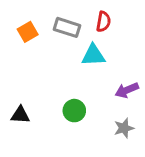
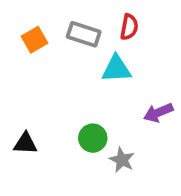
gray star: (124, 128) -> (122, 160), moved, turned -30

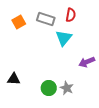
cyan triangle: (116, 69) -> (64, 38), turned -48
green circle: (93, 138) -> (49, 88), moved

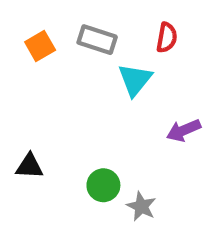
red semicircle: (71, 15) -> (167, 38), moved
gray star: (67, 88) -> (141, 206), moved

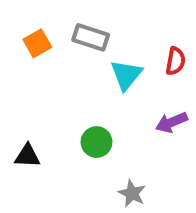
red semicircle: (167, 38) -> (175, 61), moved
green circle: (103, 185) -> (96, 142), moved

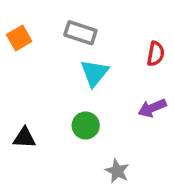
orange square: (37, 43) -> (19, 38), moved
cyan triangle: (126, 75) -> (94, 73), moved

